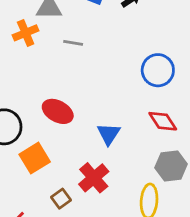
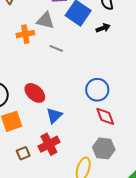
blue circle: (158, 70) -> (97, 90), moved
blue triangle: (109, 134) -> (54, 116), moved

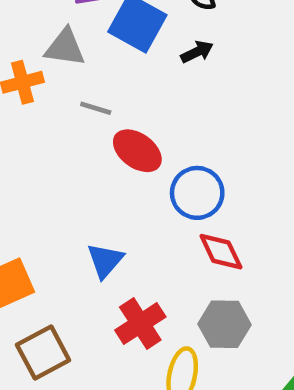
red ellipse: (35, 93) -> (137, 151), moved
red cross: (49, 144) -> (140, 324), moved
brown square: (23, 153) -> (43, 352), size x1.6

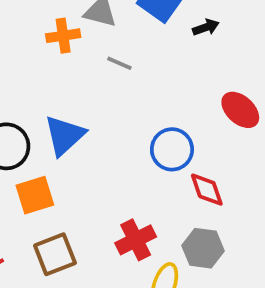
red ellipse: (137, 151) -> (240, 110), moved
blue circle: (197, 193) -> (172, 149), moved
blue triangle: (105, 260) -> (65, 135), moved, size x1.4

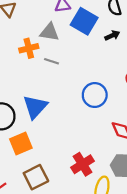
gray line: (119, 63) -> (51, 61), moved
blue circle: (172, 149) -> (95, 95), moved

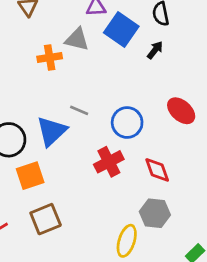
black arrow: (112, 36) -> (155, 50), turned -32
gray line: (51, 61) -> (79, 110), moved
red cross: (83, 164) -> (109, 162), moved

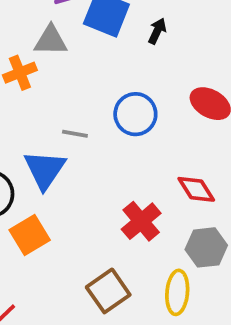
blue circle: (127, 123) -> (135, 114), moved
red cross: (109, 162) -> (141, 221), moved
brown square: (46, 219) -> (108, 291), moved

